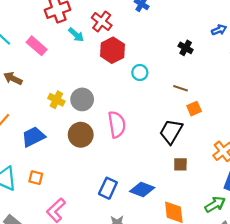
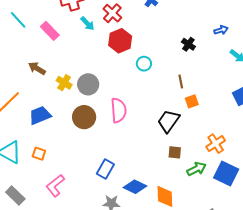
brown arrow: (13, 78) -> (37, 68), moved
brown line: (181, 88) -> (181, 81), turned 56
blue diamond: (142, 190) -> (135, 187), moved
green arrow: (215, 204) -> (196, 169), moved

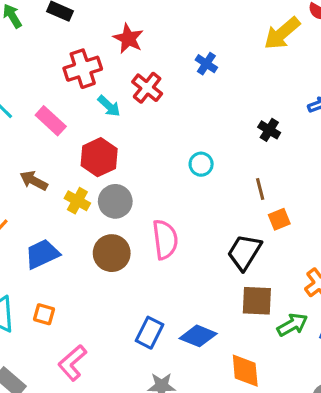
red hexagon: (120, 41) -> (99, 157), moved
brown square: (175, 152) -> (257, 301), size x1.5
blue diamond: (135, 187) -> (198, 336), moved

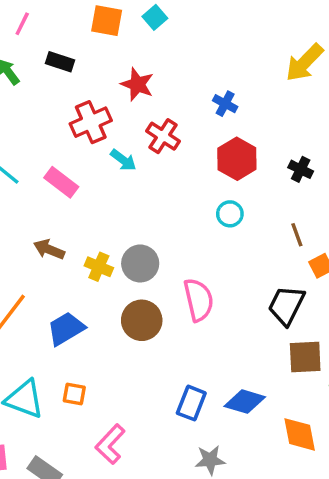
red hexagon: (99, 157) -> (237, 159), moved

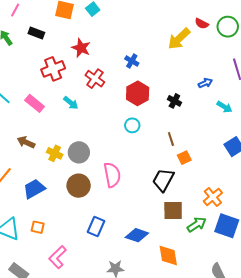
cyan arrow: (123, 160) -> (71, 103), moved
blue rectangle: (191, 403) -> (96, 226), moved

